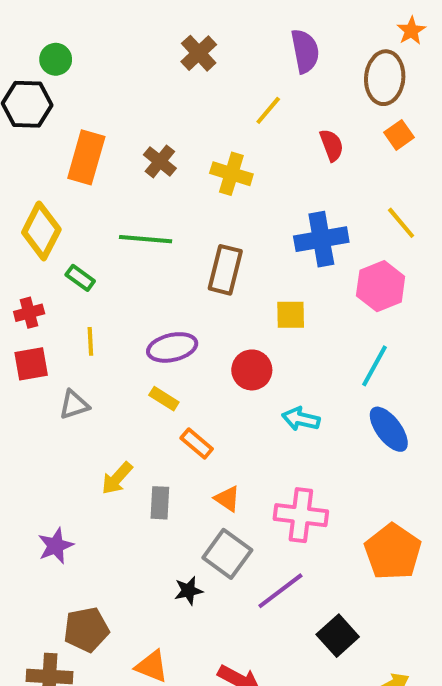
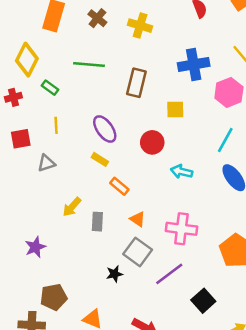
red cross: (29, 313) -> (13, 97), moved
purple ellipse: (172, 347) -> (105, 129), turned 68

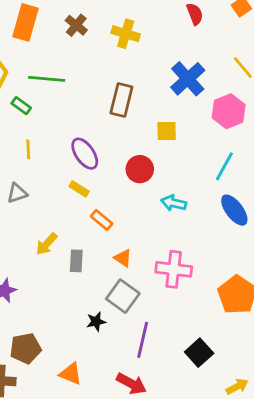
green line: (89, 64) -> (47, 79), moved
blue cross: (194, 64) -> (188, 79), turned -32
purple line: (169, 274) -> (143, 340), moved, turned -40

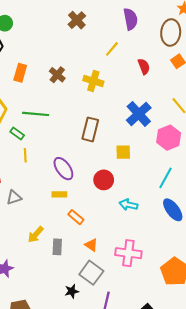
orange rectangle: (25, 22) -> (20, 73), size x0.7
yellow line: (28, 149) -> (25, 155), moved
yellow rectangle: (79, 189) -> (59, 194), turned -32

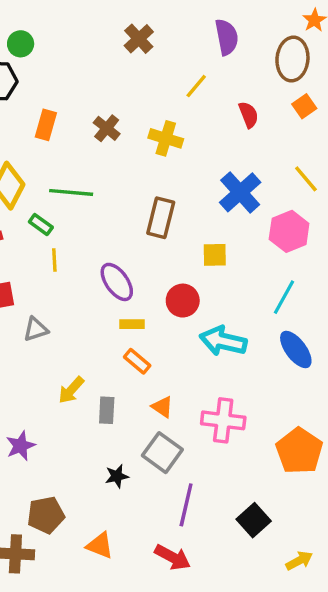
yellow rectangle: (59, 194) -> (132, 324), moved
cyan arrow: (128, 205) -> (223, 341), size x1.5
black star: (72, 291) -> (117, 476), moved

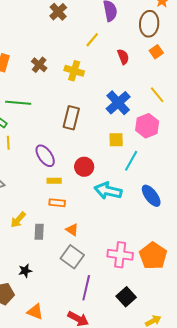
yellow square: (215, 255) -> (116, 140), moved
cyan line: (284, 297) -> (131, 161), moved
orange rectangle: (137, 361) -> (57, 203), turned -35
pink cross: (223, 420) -> (120, 255), moved
black star: (117, 476) -> (25, 271), moved

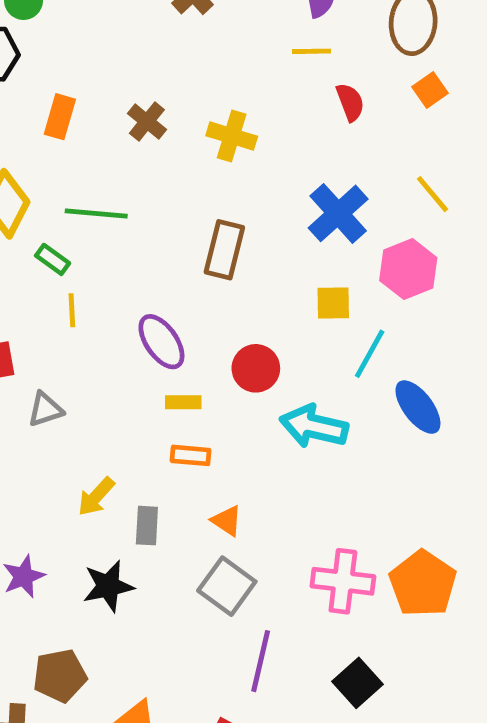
yellow line: (92, 40) -> (311, 51), moved, turned 49
blue ellipse: (151, 196) -> (418, 407), moved
black star: (25, 271) -> (108, 586), moved, size x1.5

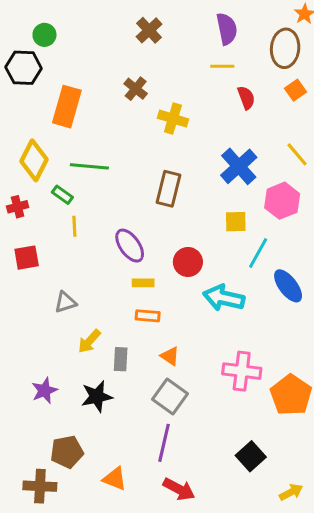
orange rectangle: (60, 117) -> (67, 107), size x1.5
brown cross: (147, 121) -> (136, 89), moved
gray triangle: (45, 409) -> (65, 302), moved
pink cross: (343, 581) -> (242, 371), moved
purple line: (261, 661) -> (164, 443), moved

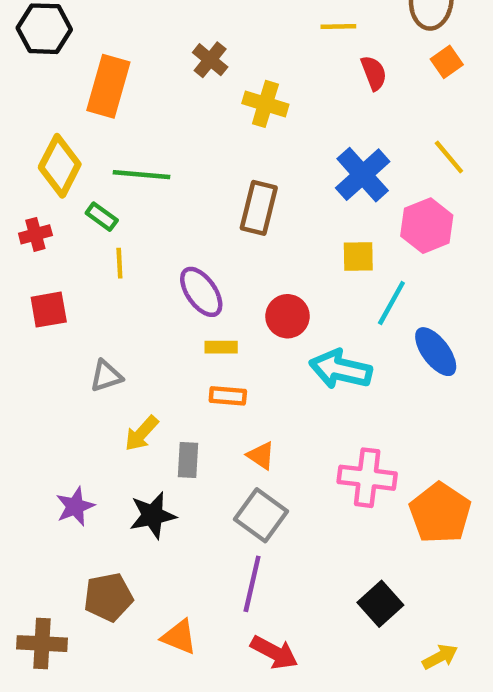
brown cross: (40, 486) -> (42, 644), moved

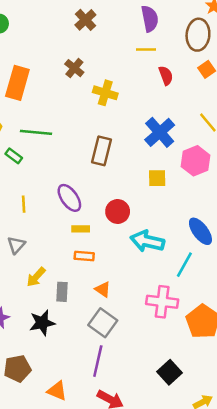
yellow line: (119, 263) -> (24, 204), moved
cyan line: (391, 303) -> (184, 265), moved
gray triangle: (106, 376) -> (16, 245), turned -30

